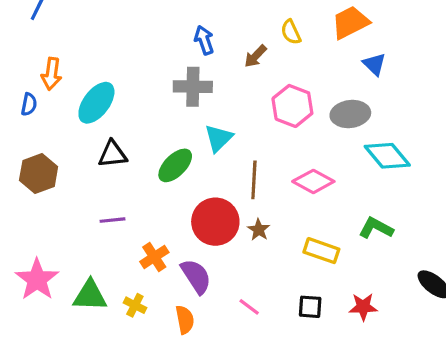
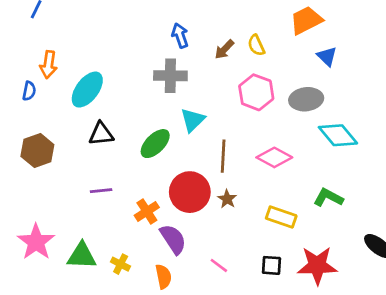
yellow semicircle: (291, 32) -> (256, 45), moved
orange cross: (154, 257) -> (147, 211), moved
red star: (363, 307) -> (317, 265), size x1.6

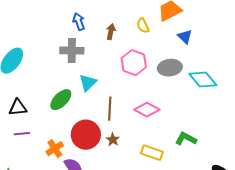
yellow semicircle: (256, 45) -> (143, 26), moved
brown arrow: (224, 49) -> (111, 32), turned 147
black triangle: (101, 134) -> (18, 108), moved
cyan diamond: (338, 135) -> (203, 80), moved

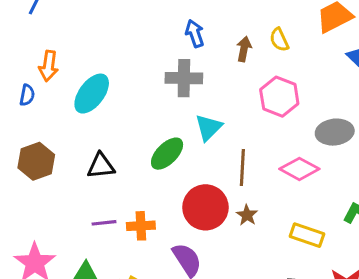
yellow semicircle: (143, 26) -> (279, 40), moved
gray ellipse: (170, 68) -> (335, 132), moved
purple line: (22, 134) -> (104, 223), moved
orange cross: (55, 149) -> (141, 226), moved, turned 30

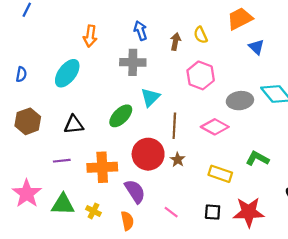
orange arrow: (49, 66) -> (90, 36), moved
purple line: (104, 223) -> (62, 161), moved
orange cross: (141, 226) -> (102, 167), size x1.5

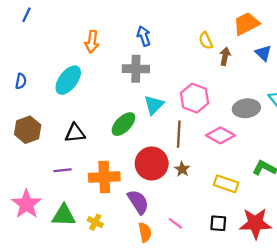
brown arrow: (175, 42) -> (225, 56), moved
pink hexagon: (201, 75) -> (195, 98), moved
orange semicircle: (127, 221) -> (145, 232), moved

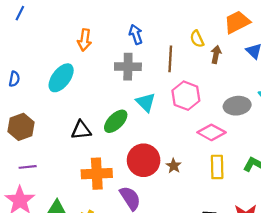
cyan triangle: (154, 105) -> (146, 102), turned -30
black triangle: (75, 133) -> (81, 130), moved
brown line: (179, 134) -> (170, 59), moved
purple line: (63, 170) -> (28, 167), moved
yellow rectangle: (226, 184) -> (217, 167), moved, turned 70

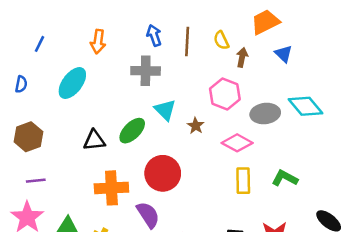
blue line: (20, 13) -> (39, 44), moved
brown line: (170, 59) -> (187, 42), moved
pink hexagon: (186, 96) -> (225, 94), moved
brown star: (174, 166) -> (196, 126), moved

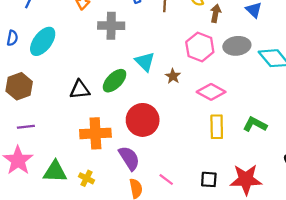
gray cross: (146, 71) -> (111, 26), moved
cyan ellipse: (72, 83) -> (43, 41), moved
gray ellipse: (265, 114) -> (237, 46), moved

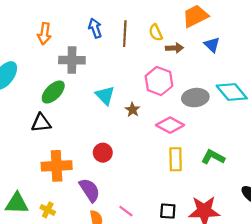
brown arrow: (216, 13) -> (174, 48), turned 77
gray ellipse: (237, 46) -> (195, 98), moved
green ellipse: (115, 81) -> (53, 92), moved
red circle: (143, 120) -> (103, 153), size x0.6

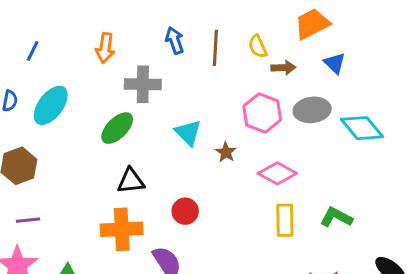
gray ellipse: (195, 98) -> (312, 110), moved
black triangle: (41, 123) -> (131, 181), moved

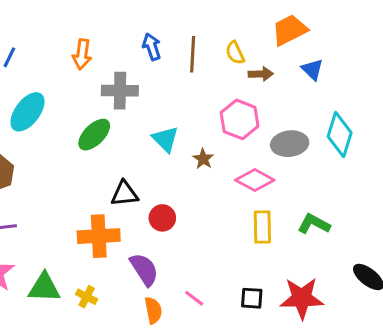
gray ellipse: (312, 110) -> (290, 144), moved
cyan diamond: (362, 128) -> (340, 135), turned 57
black triangle: (131, 181) -> (124, 194), moved

